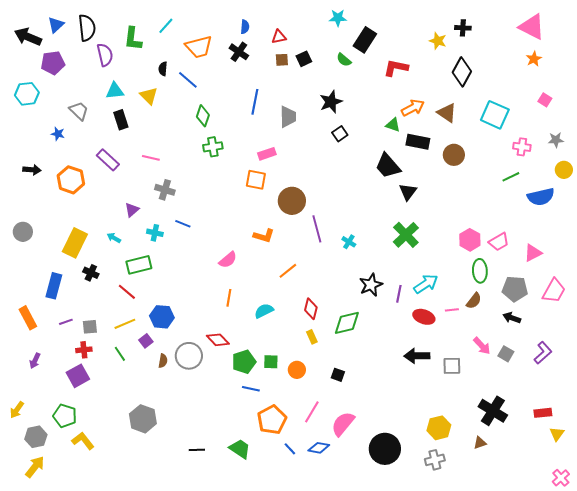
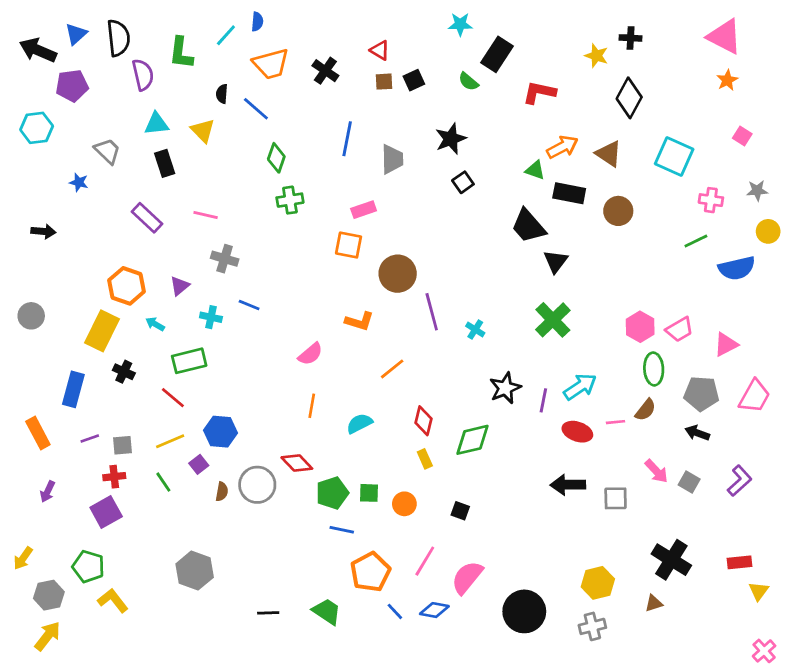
blue semicircle: (245, 27) -> (257, 22), moved
red triangle: (279, 37) -> (380, 50), turned 42
orange hexagon: (71, 180) -> (127, 286), moved

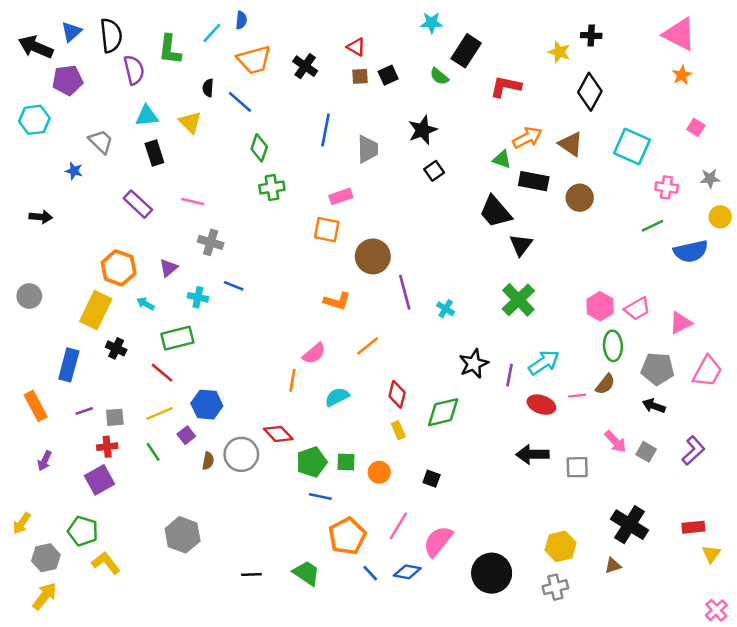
pink semicircle: (310, 354) -> (314, 353), moved

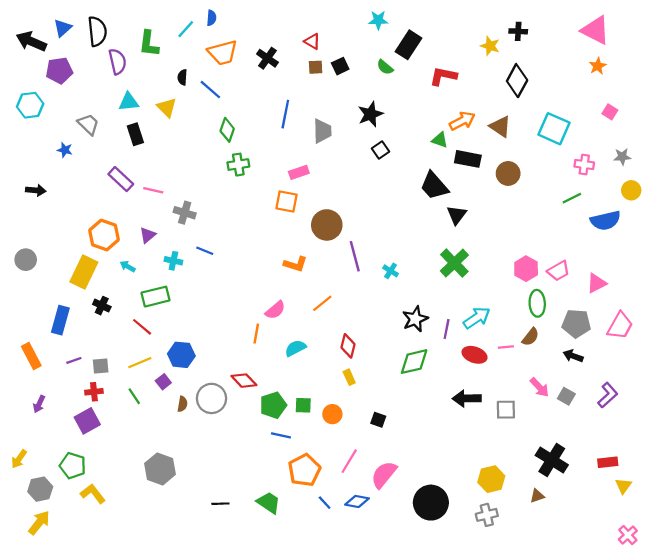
pink line: (193, 202) -> (153, 190), moved
green diamond: (443, 412) -> (414, 362), moved

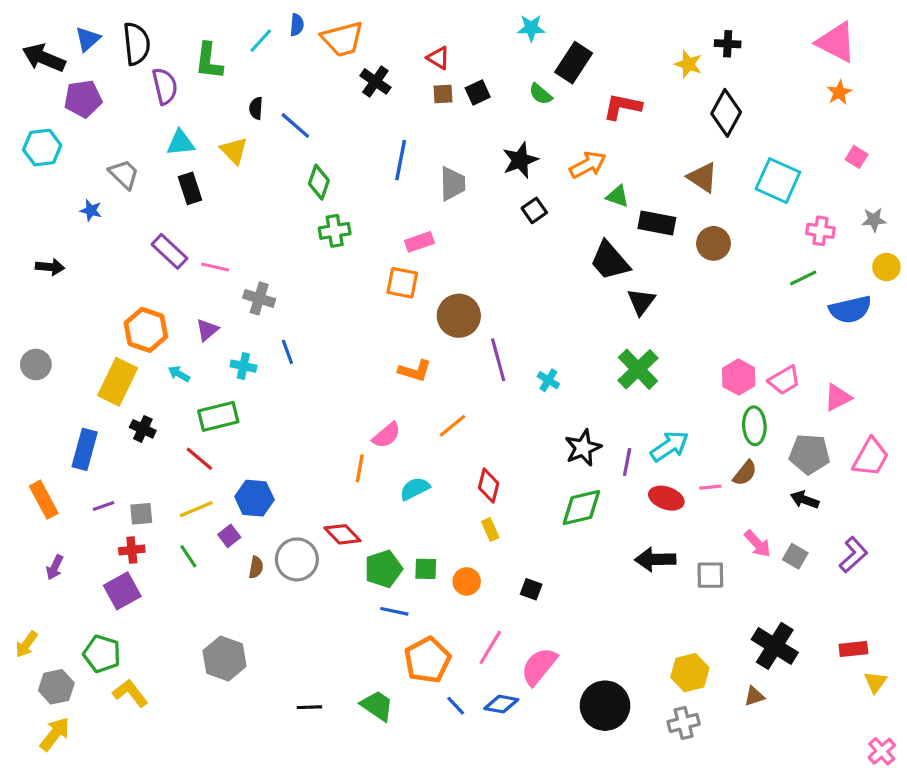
orange trapezoid: (223, 53) -> (342, 39), moved
orange arrow: (462, 121) -> (588, 165), moved
blue line: (205, 251) -> (287, 352), turned 48

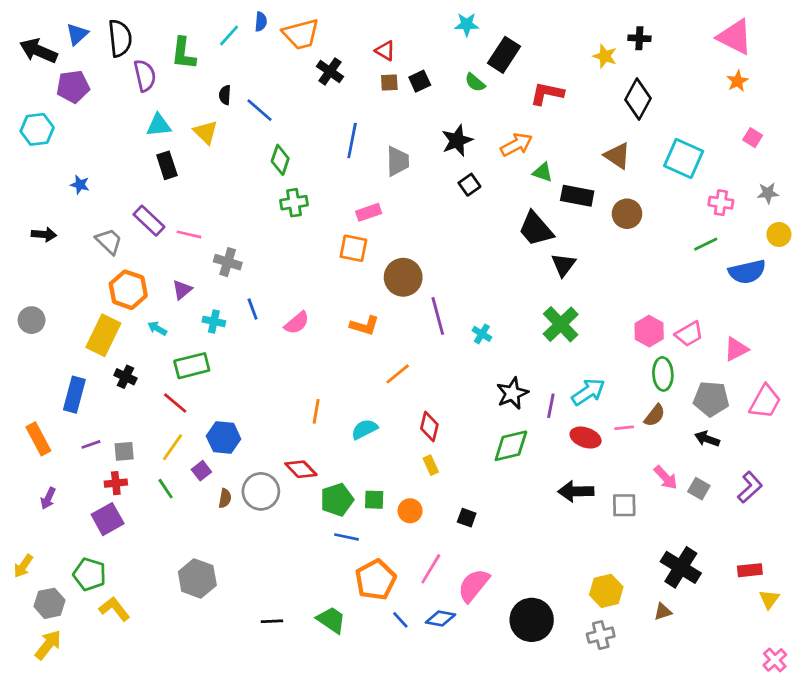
gray trapezoid: (124, 174) -> (109, 241), moved
pink semicircle: (386, 435) -> (297, 323), moved
yellow line: (196, 509) -> (172, 447), turned -32

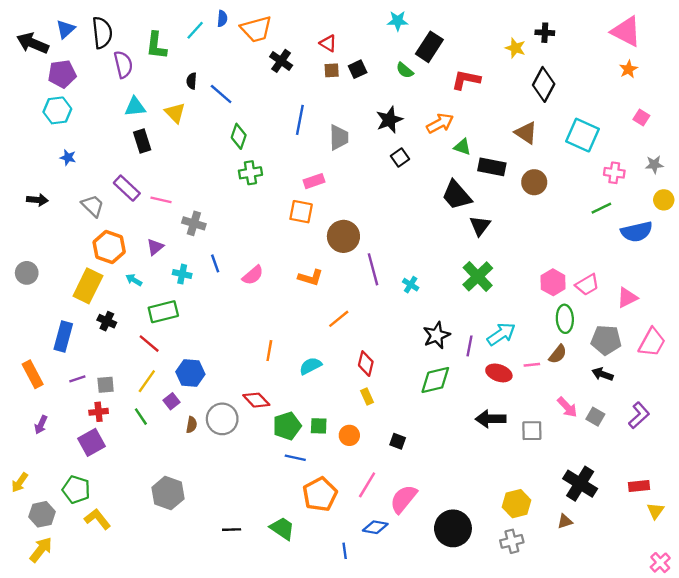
cyan hexagon: (37, 129) -> (57, 110), moved
blue line: (400, 620) -> (345, 551), moved, turned 35

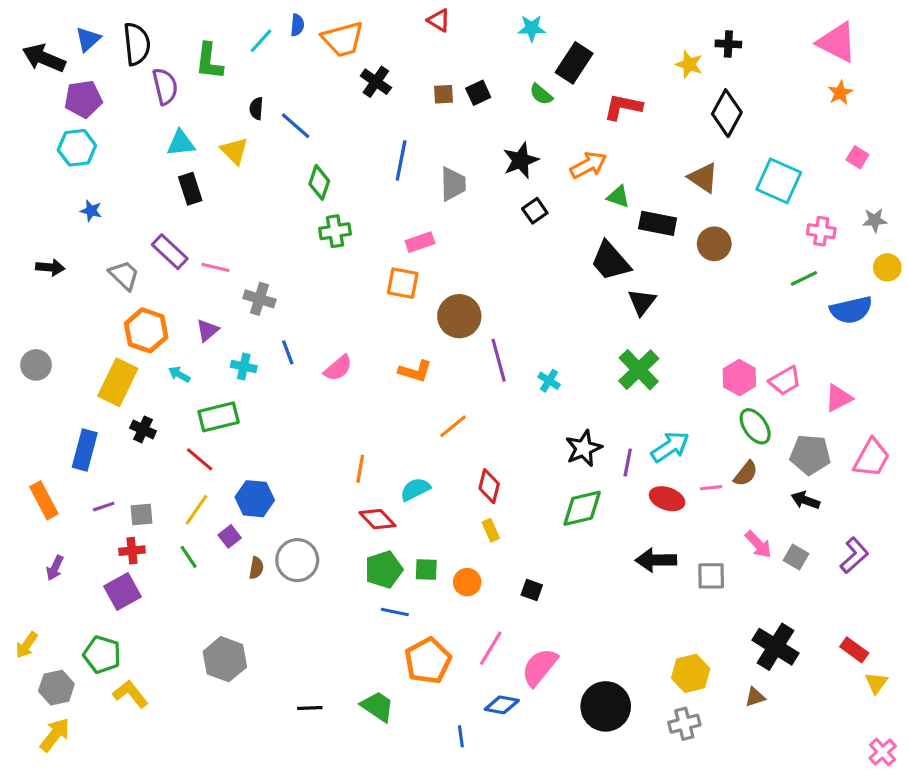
red triangle: (328, 43) -> (439, 20), moved
green ellipse: (565, 319) -> (755, 426), turned -32
red diamond: (256, 400) -> (377, 519), moved
red rectangle: (639, 486) -> (854, 650), turned 42

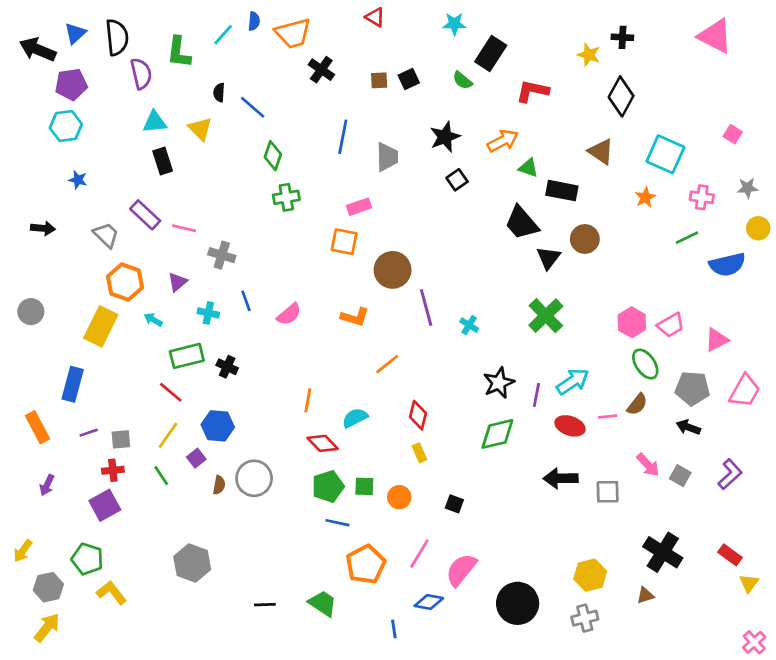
orange star: (840, 93) -> (645, 197), moved
brown circle: (714, 244) -> (585, 239), moved
black cross: (143, 429) -> (227, 367), moved

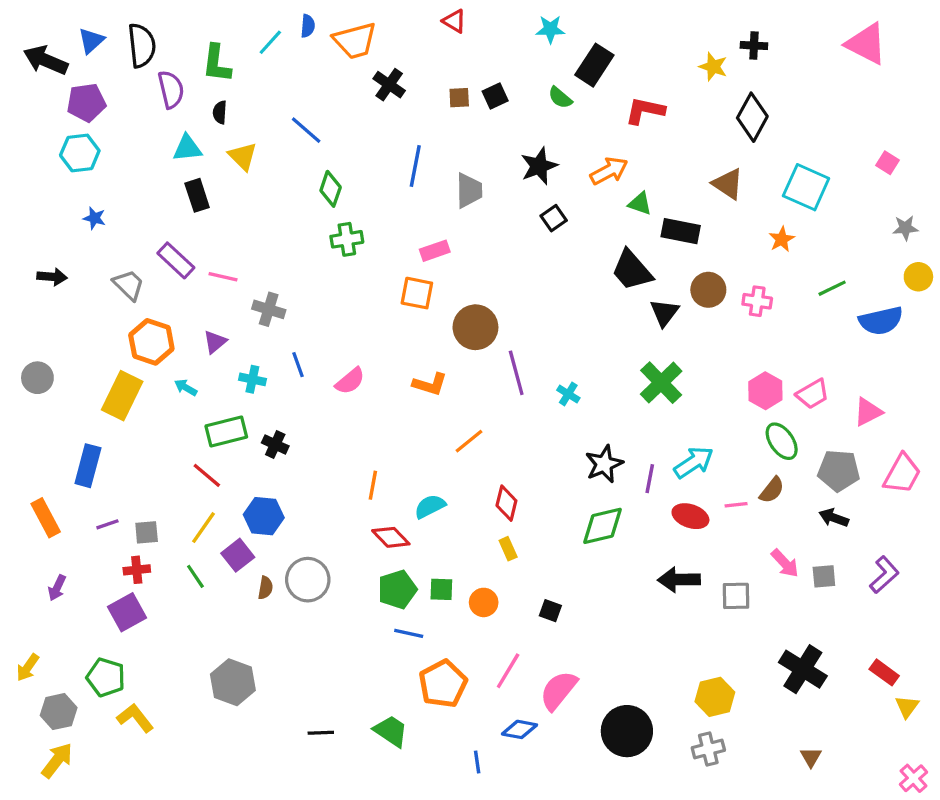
black semicircle: (219, 92) -> (220, 112), moved
pink cross: (702, 197) -> (757, 301), moved
purple square: (196, 458) -> (238, 555), size x1.4
gray square: (680, 476) -> (824, 576), turned -35
brown triangle: (645, 595) -> (811, 757), moved, turned -42

